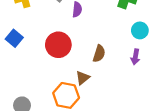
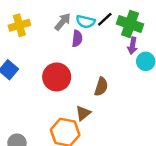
purple arrow: (135, 57) -> (132, 46), moved

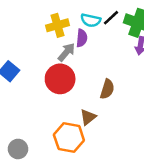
gray arrow: (63, 22) -> (66, 52), moved
yellow cross: (19, 25) -> (58, 25), moved

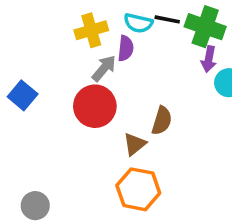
black line: (111, 18) -> (167, 19), turned 54
brown triangle: (88, 117) -> (135, 144), moved
orange hexagon: (69, 138) -> (138, 189), moved

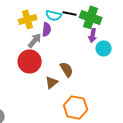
brown semicircle: (162, 121) -> (67, 69), turned -49
orange hexagon: (138, 189) -> (76, 107), moved

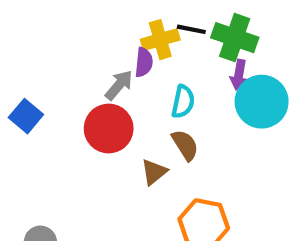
cyan semicircle: (54, 15) -> (183, 102), moved, turned -91
yellow cross: (28, 19) -> (160, 40), moved
cyan circle: (104, 48) -> (262, 102), size x1.6

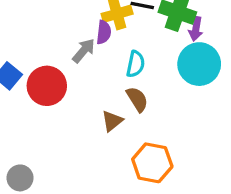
purple arrow: (239, 75) -> (196, 29), moved
red circle: (109, 129) -> (47, 86), moved

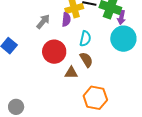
gray arrow: (84, 51) -> (43, 22), moved
red circle: (47, 86) -> (54, 52), moved
brown triangle: (112, 121) -> (71, 73), turned 40

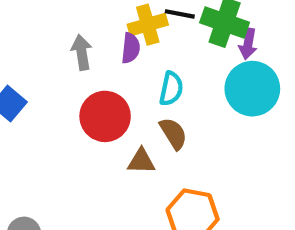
gray arrow: (43, 22) -> (82, 52), turned -49

